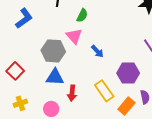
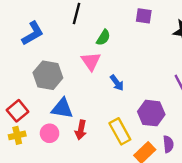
gray hexagon: (53, 51) -> (48, 75), moved
red square: (15, 71) -> (18, 111), moved
pink circle: (51, 109) -> (50, 133), moved

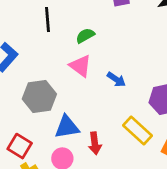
green semicircle: (103, 38) -> (85, 36), turned -133

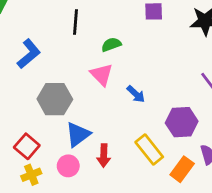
blue triangle: (67, 127) -> (78, 134), turned -36

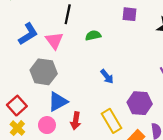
pink triangle: (102, 75) -> (54, 41), moved
yellow cross: (31, 175) -> (17, 128), turned -32

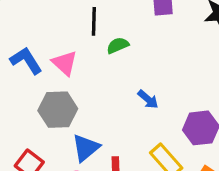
black line: (68, 14) -> (94, 21), moved
blue L-shape: (28, 34) -> (26, 61), turned -80

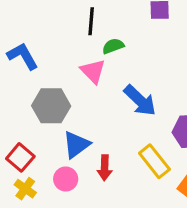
pink triangle: (65, 63) -> (93, 71), moved
blue arrow: (148, 99) -> (140, 100), size x1.6

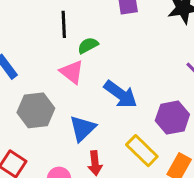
blue triangle: (76, 145) -> (83, 128), moved

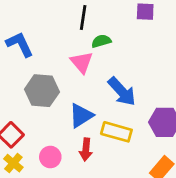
yellow rectangle: (142, 151) -> (116, 132), moved, turned -40

